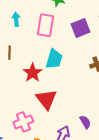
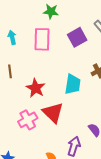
cyan trapezoid: (54, 59) -> (73, 84), moved
pink cross: (23, 122) -> (28, 120), moved

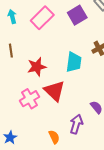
pink rectangle: (42, 39) -> (42, 18), turned 45
red star: (36, 88) -> (37, 67), turned 30

